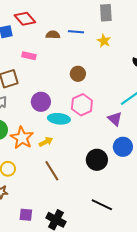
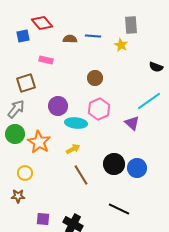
gray rectangle: (106, 13) -> (131, 25), moved
yellow arrow: (46, 142) -> (73, 149), moved
blue circle: (123, 147) -> (137, 168), moved
brown line: (52, 171) -> (81, 175), moved

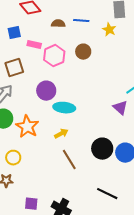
blue square: (23, 36) -> (14, 33), moved
brown circle: (95, 78) -> (83, 52), moved
pink hexagon: (99, 109) -> (54, 56), moved

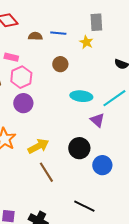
pink hexagon: (54, 56) -> (21, 77), moved
cyan ellipse: (64, 108) -> (81, 96), moved
yellow arrow: (61, 134) -> (38, 146), size x1.5
black circle: (102, 149) -> (79, 148), moved

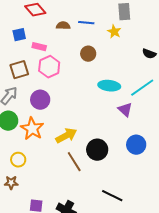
purple circle: (23, 103) -> (40, 100), moved
black circle: (79, 148) -> (97, 150), moved
blue circle: (102, 165) -> (136, 145), moved

